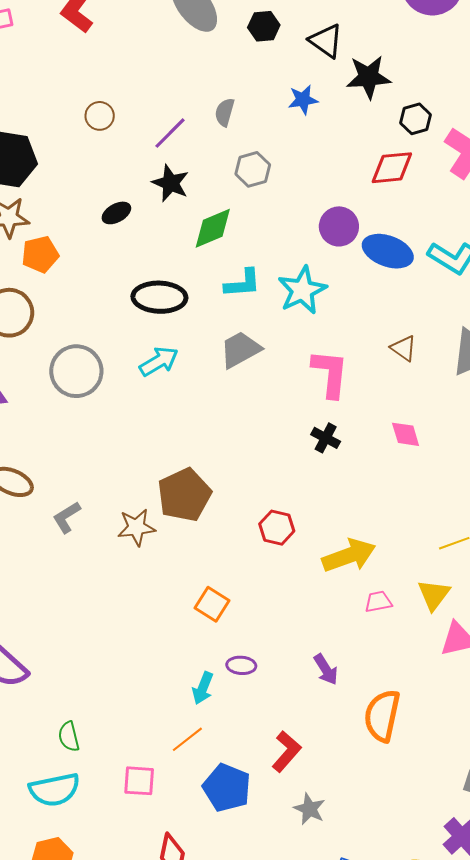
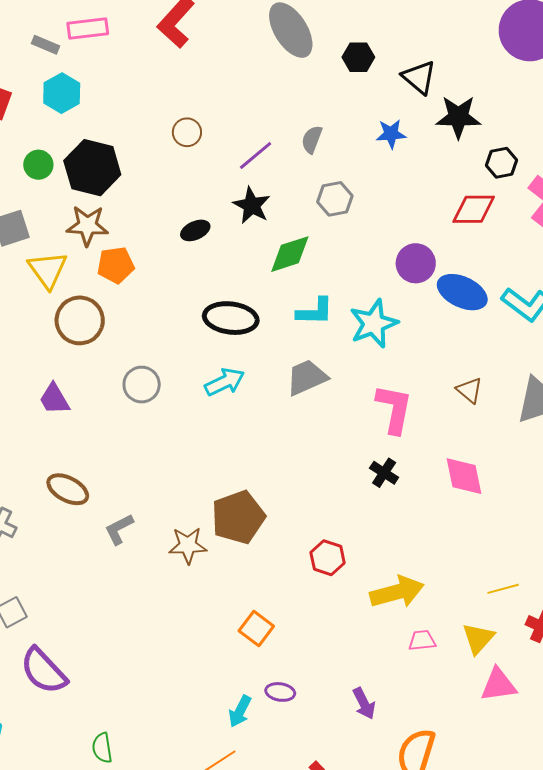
gray circle: (76, 371) -> (142, 385), size x0.7
pink diamond: (406, 434) -> (464, 476), size x1.4

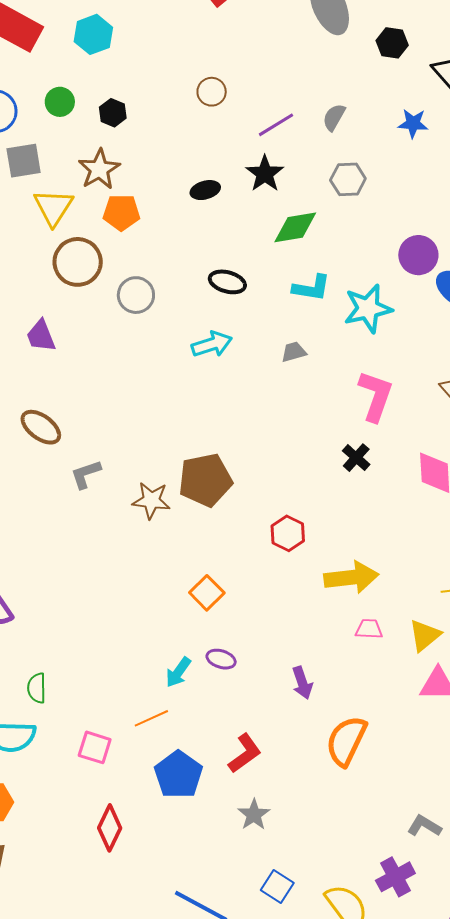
black hexagon: (92, 168) -> (113, 113), size x0.5
brown star: (87, 226) -> (99, 169), turned 30
black ellipse: (231, 318) -> (227, 282), size x0.7
gray trapezoid: (307, 377) -> (294, 352), size x0.6
gray circle: (142, 385) -> (136, 295), moved

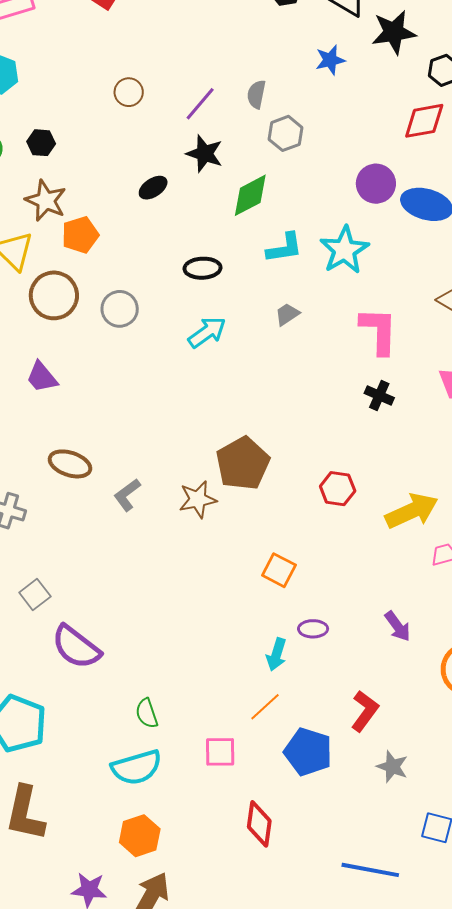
gray semicircle: (334, 117) -> (256, 94), moved

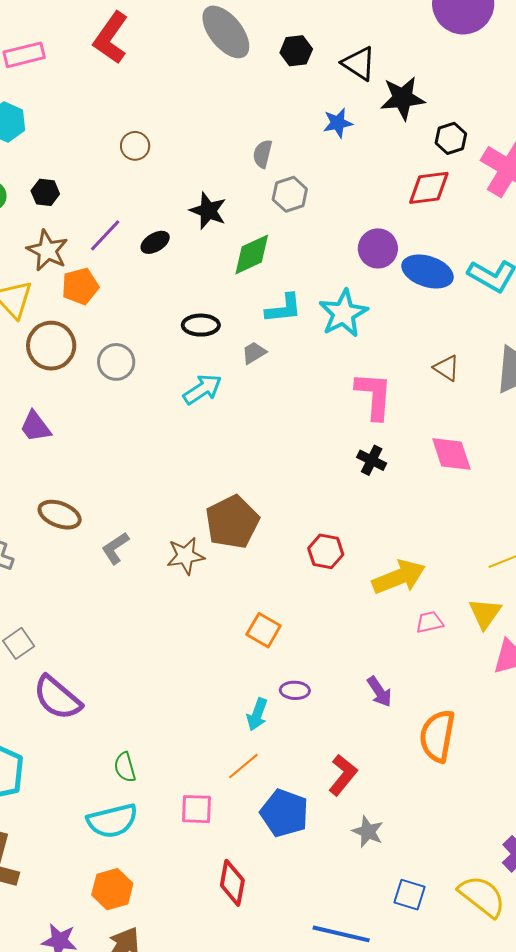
purple line: (200, 104) -> (105, 235), moved
gray trapezoid: (287, 314) -> (254, 353), moved

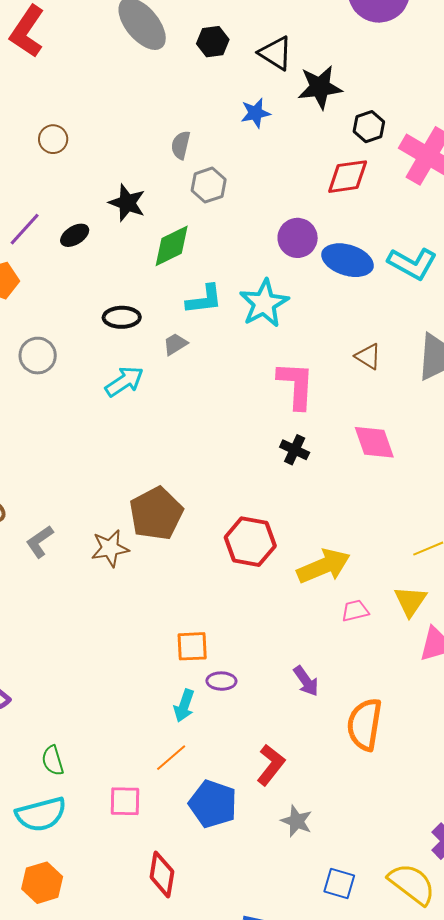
red hexagon: (326, 551) -> (250, 542), size x1.4
orange square: (264, 630) -> (192, 646), moved, turned -32

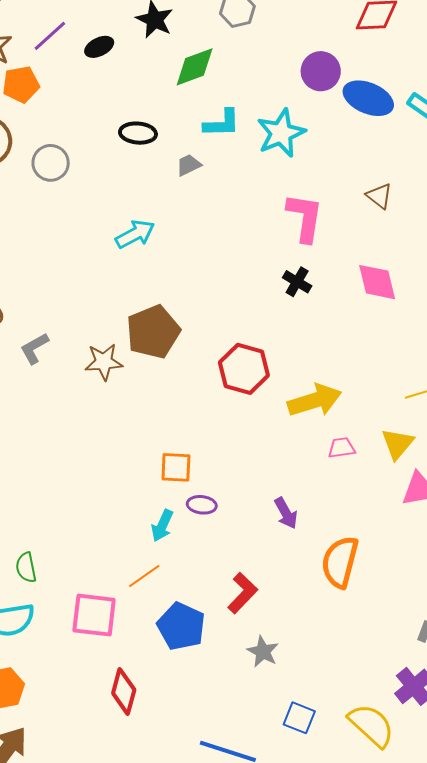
cyan arrow: (124, 381) -> (135, 234), moved
pink square: (125, 801) -> (94, 615), size x1.4

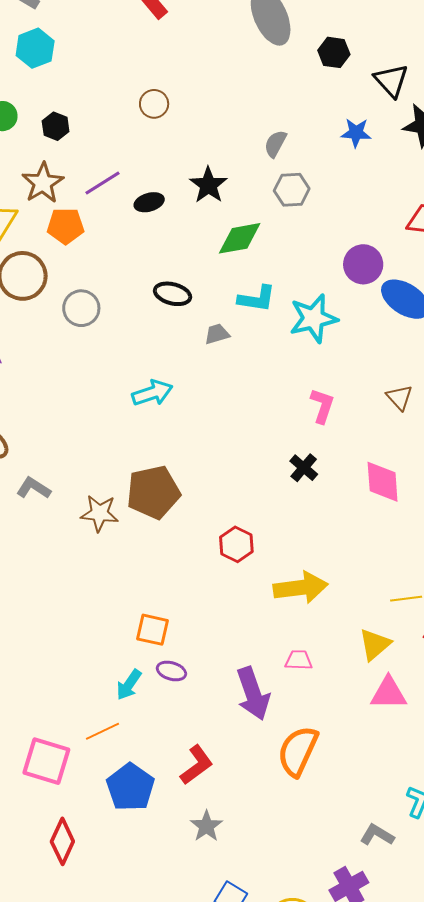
pink L-shape: (305, 218) -> (322, 406), size x0.7
gray L-shape: (34, 348) -> (34, 488), turned 52
red hexagon: (244, 369) -> (236, 544), size x0.7
pink trapezoid: (342, 448) -> (299, 660), moved
purple arrow: (286, 513) -> (253, 694), size x1.6

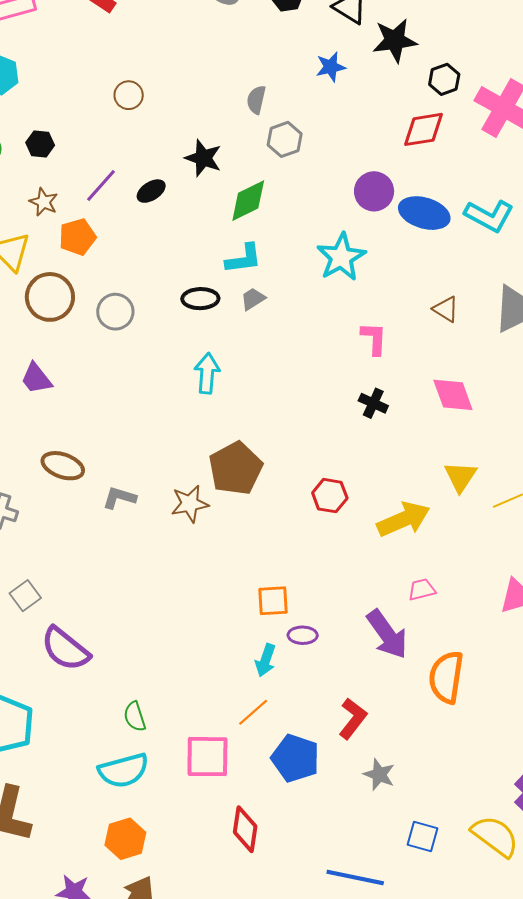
brown star: (43, 183) -> (44, 202), size x0.7
black ellipse: (173, 294) -> (200, 299), moved
cyan L-shape: (257, 299) -> (244, 259), moved
cyan arrow: (152, 393) -> (207, 373), turned -51
yellow triangle: (375, 644) -> (460, 477), moved

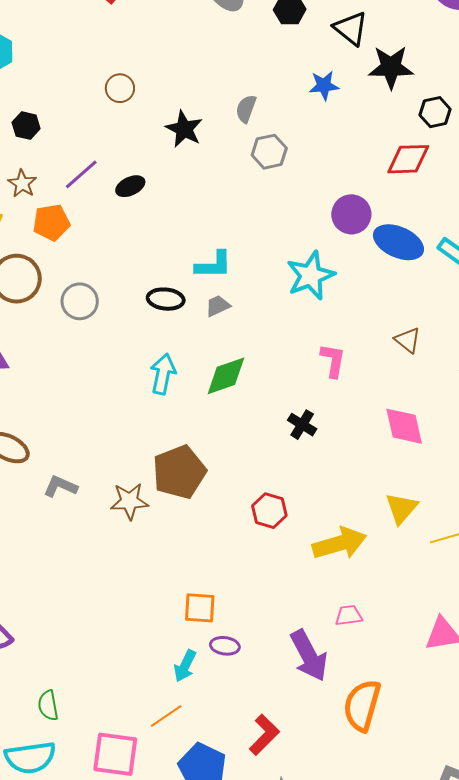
black star: (203, 158) -> (184, 129), moved
green diamond: (248, 201) -> (226, 376), moved
black cross: (373, 403) -> (302, 425), moved

